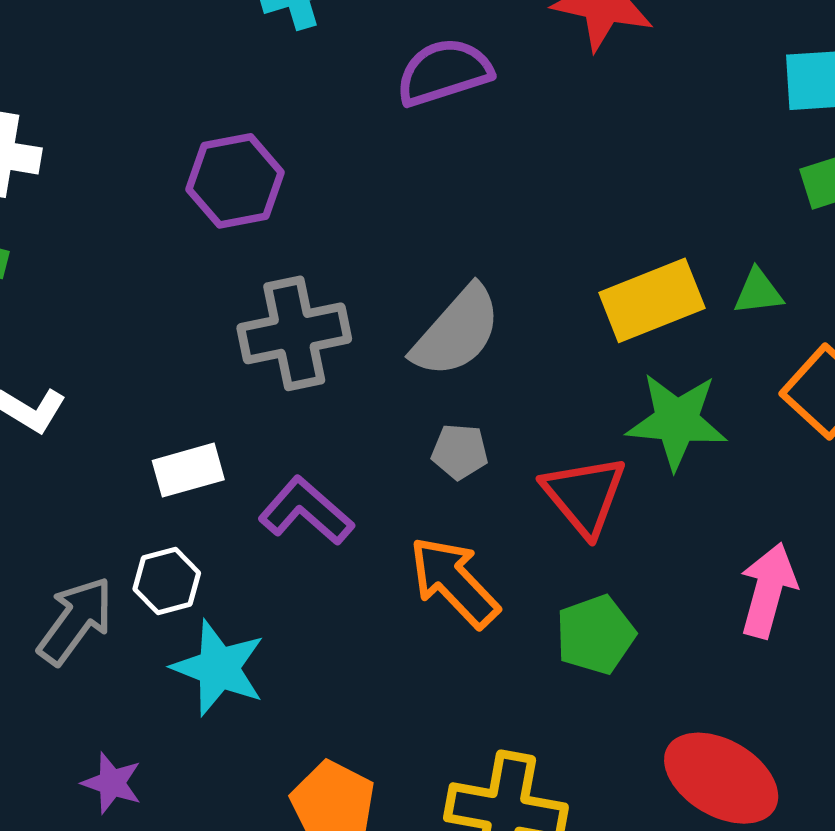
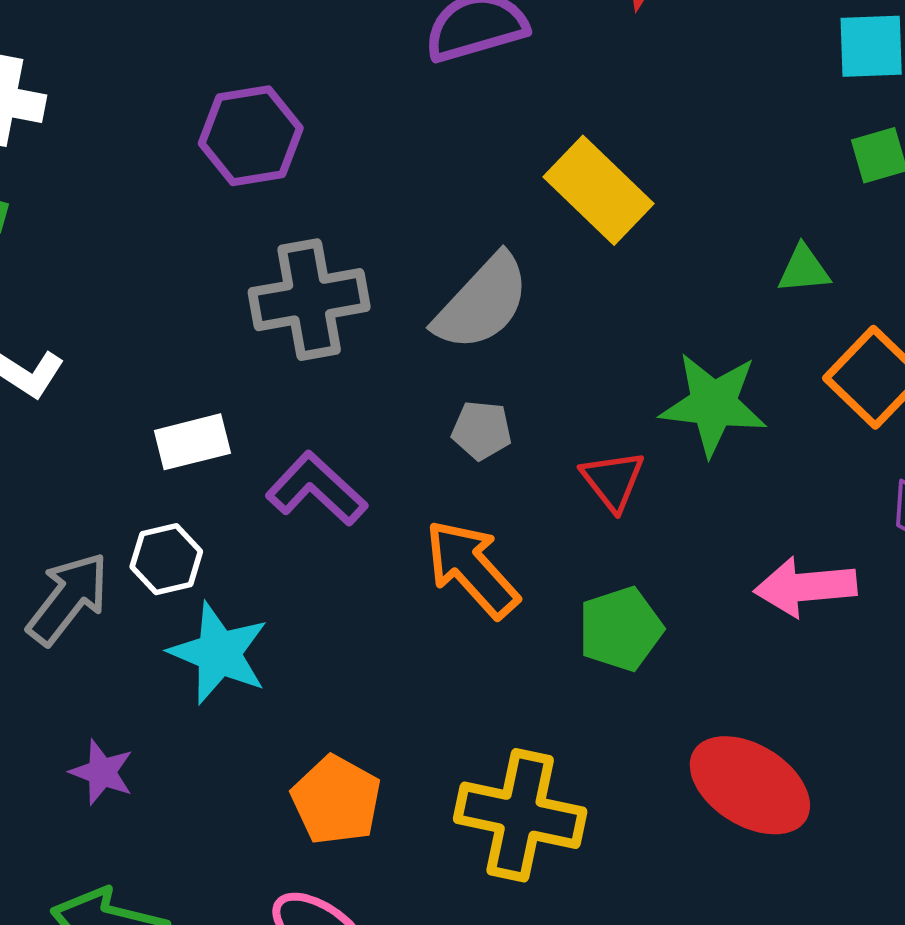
yellow rectangle: (652, 300) -> (598, 190), moved, turned 64
red triangle: (584, 495) -> (613, 480), size x0.7
pink arrow: (768, 590) -> (805, 587), turned -112

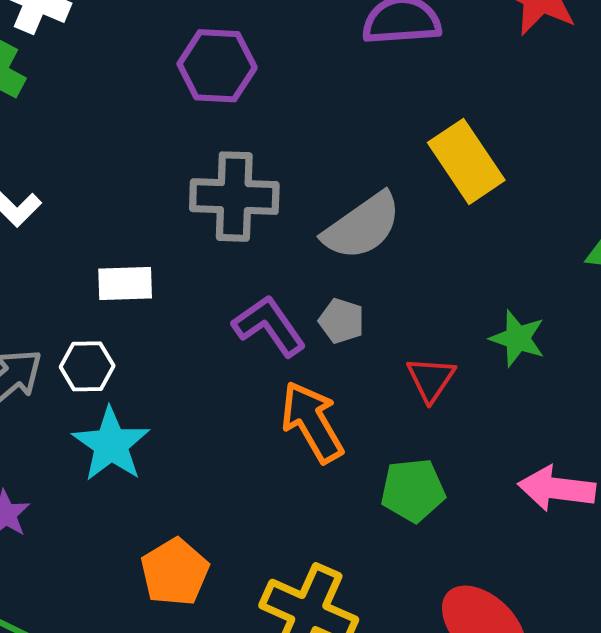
green star: (713, 404) -> (517, 338), size x0.7
purple L-shape: (316, 489) -> (269, 326), moved

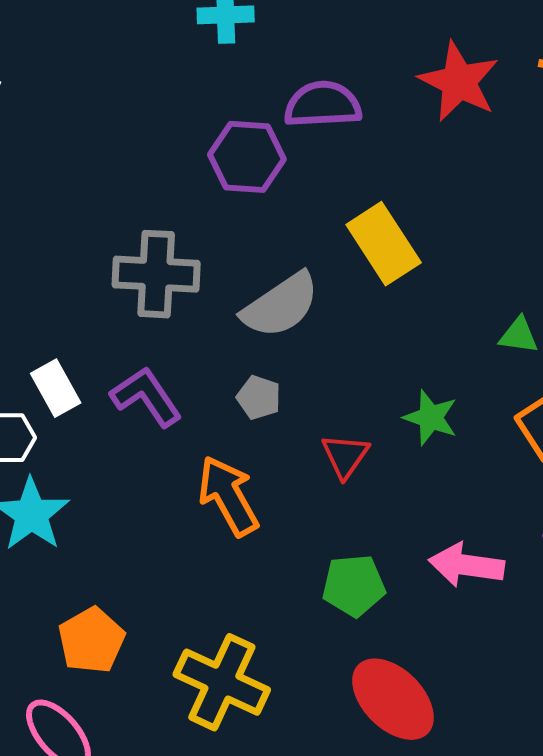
purple hexagon: (217, 66) -> (247, 157), moved
white rectangle: (125, 283) -> (56, 388), moved, turned 62
purple L-shape: (269, 326) -> (146, 397), moved
green pentagon: (413, 490) -> (354, 585), moved

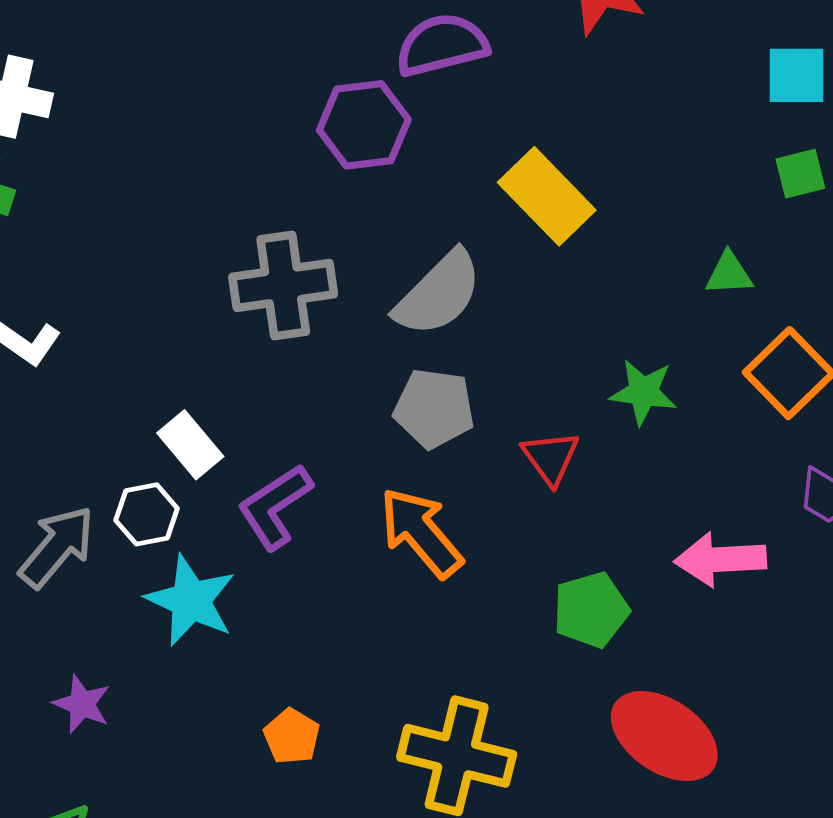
purple L-shape: (146, 397) -> (275, 507), moved, turned -78
gray pentagon: (259, 397) -> (434, 408), size x1.5
orange pentagon: (91, 640) -> (292, 736), size x0.7

